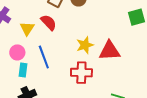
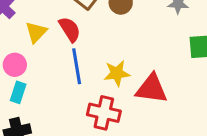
blue line: (44, 57) -> (77, 66), moved

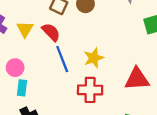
yellow triangle: (36, 32) -> (25, 29), moved
red triangle: (152, 89) -> (137, 79), moved

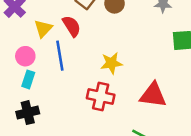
yellow triangle: (25, 29) -> (43, 29), moved
blue line: (62, 59) -> (60, 56), moved

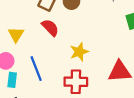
red semicircle: (72, 26) -> (50, 28), moved
blue line: (60, 56) -> (36, 69), moved

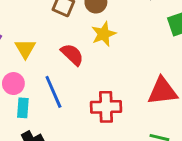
red semicircle: (50, 28) -> (72, 55), moved
yellow star: (79, 52) -> (104, 34), moved

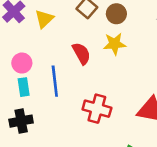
yellow triangle: (25, 49) -> (44, 19), moved
cyan rectangle: (23, 108) -> (24, 87), turned -30

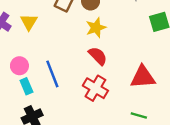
red semicircle: (81, 53) -> (98, 56), moved
red cross: (97, 109) -> (95, 88), turned 30

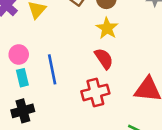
yellow star: (96, 28) -> (107, 28), turned -30
red cross: (95, 88) -> (95, 92), turned 35

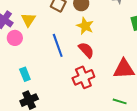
pink circle: (19, 55) -> (15, 38), moved
blue line: (52, 69) -> (58, 45), moved

